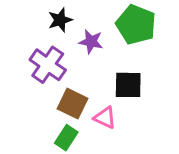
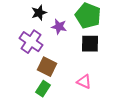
black square: (128, 85) -> (90, 44), moved
pink triangle: (105, 117) -> (84, 82), moved

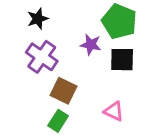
black star: (39, 13) -> (38, 19), moved
purple star: (59, 27) -> (91, 45), moved

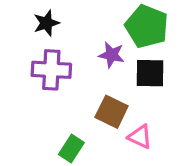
purple cross: (42, 57) -> (51, 70), turned -32
brown square: (64, 91) -> (112, 112), moved

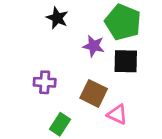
black star: (46, 23) -> (57, 18), moved, turned -30
purple cross: (51, 70) -> (45, 82), moved, size x0.7

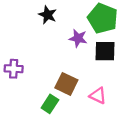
purple cross: (45, 82) -> (14, 69), moved
brown square: (94, 93) -> (66, 84), moved

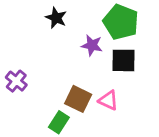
purple cross: (14, 69) -> (16, 81), turned 36
pink triangle: (98, 96) -> (108, 100), moved

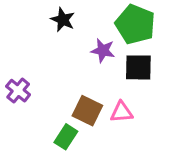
pink triangle: (108, 100) -> (121, 112), turned -30

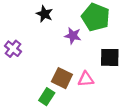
black square: (138, 67) -> (110, 57), moved
purple cross: (18, 91) -> (13, 49), moved

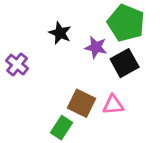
black star: (45, 14) -> (60, 33), moved
black square: (110, 57) -> (125, 63), moved, turned -30

